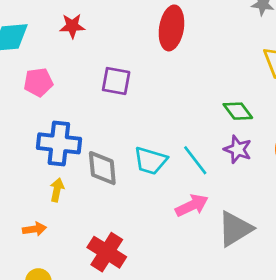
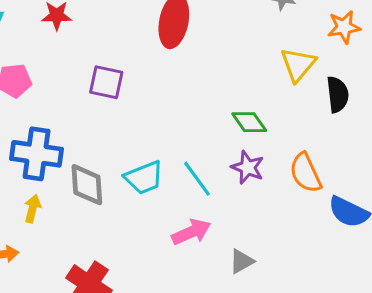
cyan trapezoid: (150, 161) -> (144, 178), turned -40
gray triangle: (235, 229) -> (242, 261), size x0.6

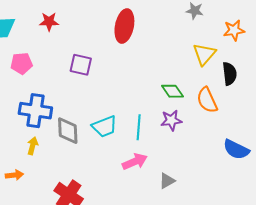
purple star: (248, 167) -> (171, 120), turned -30
orange semicircle: (306, 173) -> (207, 100), moved
cyan line: (197, 179) -> (139, 127), turned 40

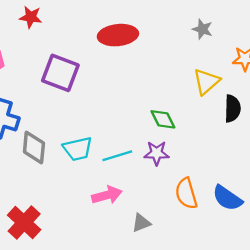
red ellipse: (124, 26) -> (118, 35), turned 64
purple square: (81, 65) -> (60, 73), size x1.4
orange semicircle: (207, 100) -> (186, 193), moved
cyan line: (139, 127) -> (117, 156), turned 60

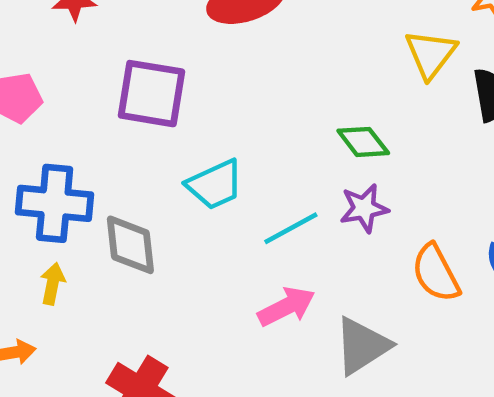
cyan trapezoid: (78, 149) -> (215, 185), moved
gray triangle: (141, 223) -> (362, 346), size x1.6

